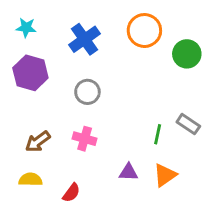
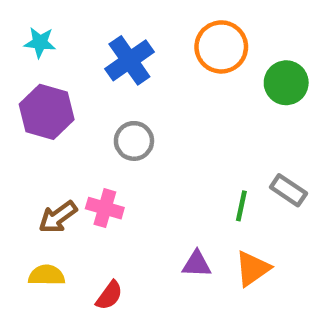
pink cross: (85, 139) -> (105, 208), moved

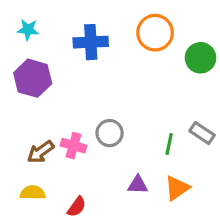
blue cross: (129, 60) -> (91, 42), turned 32
gray circle: (134, 141) -> (110, 133), moved

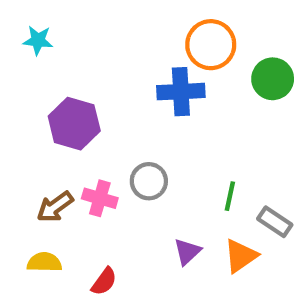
blue cross: (91, 42) -> (181, 92), moved
purple hexagon: (33, 78) -> (74, 124), moved
gray rectangle: (202, 133) -> (275, 222), moved
purple triangle: (138, 185) -> (187, 252), turned -45

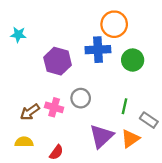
cyan star: (38, 40) -> (18, 35), moved
green circle: (273, 79) -> (133, 60), moved
purple hexagon: (74, 124) -> (58, 61), moved
purple triangle: (187, 252) -> (101, 136), size x1.6

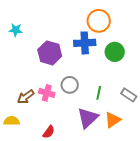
green line: (125, 106) -> (99, 93), moved
gray rectangle: (149, 120) -> (129, 95), moved
yellow semicircle: (24, 142) -> (12, 121), moved

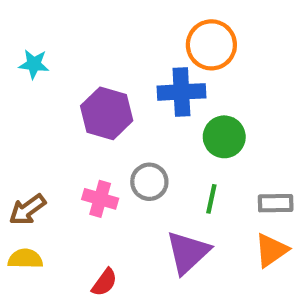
green circle: (115, 52) -> (224, 137), moved
gray rectangle: (129, 95) -> (276, 203), turned -35
brown arrow: (26, 97) -> (27, 210), moved
orange triangle: (113, 120) -> (271, 250), moved

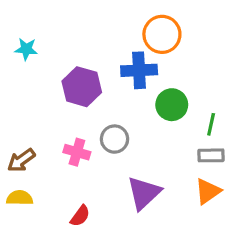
green line: (211, 199) -> (211, 124), moved

